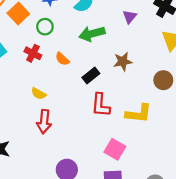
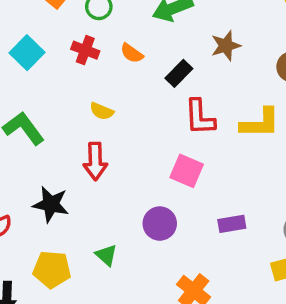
red arrow: (44, 122) -> (95, 161), moved
pink square: (115, 149) -> (187, 171), moved

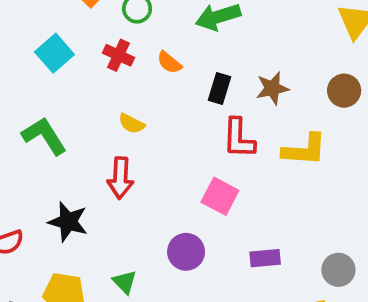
brown star: (226, 46) -> (272, 88), moved
black rectangle: (179, 73) -> (219, 89), turned -32

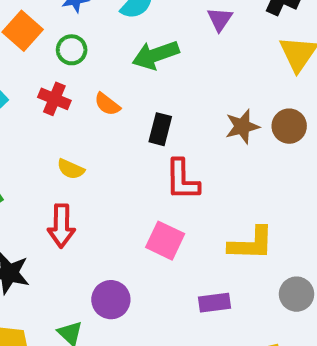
brown star: (272, 88) -> (242, 127), moved
yellow L-shape: (304, 150) -> (251, 244), moved
purple circle: (186, 252) -> (111, 300), moved
gray circle: (338, 270) -> (297, 294), moved

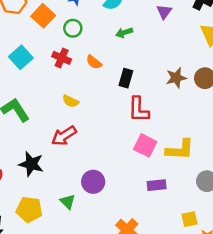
green arrow: (156, 55) -> (124, 33), size x0.6
red arrow: (61, 226) -> (64, 136), turned 55
pink square: (165, 241) -> (145, 145), moved

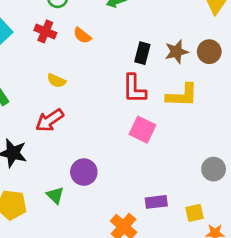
black rectangle: (126, 78) -> (142, 53), moved
yellow L-shape: (180, 150) -> (182, 95), moved
purple rectangle: (157, 185) -> (156, 202), moved

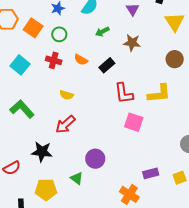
brown star: (176, 52) -> (132, 43), moved, turned 30
black rectangle: (142, 53) -> (107, 65), moved, turned 42

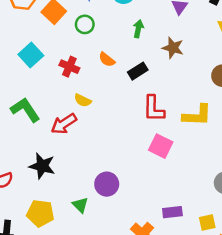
green arrow: (102, 32) -> (138, 29), turned 120
red cross: (54, 60) -> (69, 67), moved
red arrow: (65, 124) -> (64, 124), moved

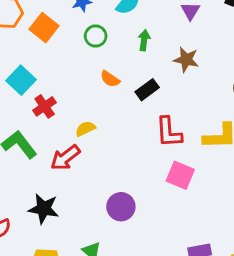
green circle: (85, 24) -> (96, 36), moved
red cross: (69, 67) -> (45, 106), moved, turned 36
yellow semicircle: (83, 100) -> (85, 129), turned 133
purple circle: (107, 184) -> (121, 207), moved

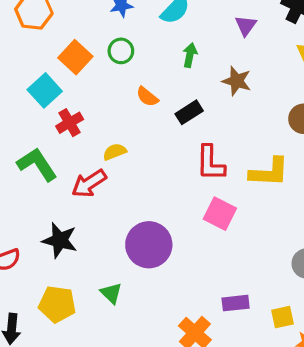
orange square: (44, 28) -> (75, 57), moved
green circle: (96, 36) -> (121, 51), moved
purple circle: (121, 207) -> (149, 245), size x1.4

